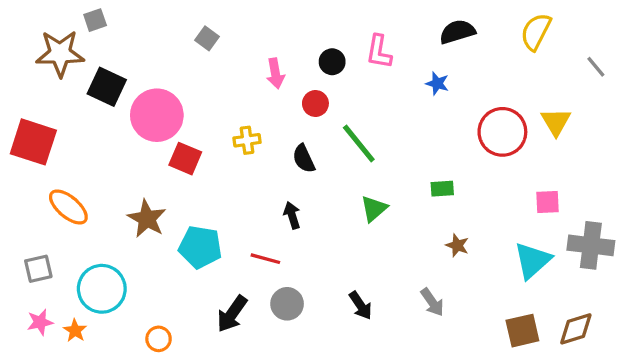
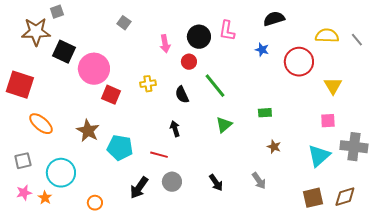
yellow semicircle: (536, 32) -> (327, 36), moved, turned 65
black circle: (332, 62) -> (199, 37), size x1.5
yellow triangle: (556, 122) -> (333, 86), moved
red circle: (502, 132) -> (299, 62), moved

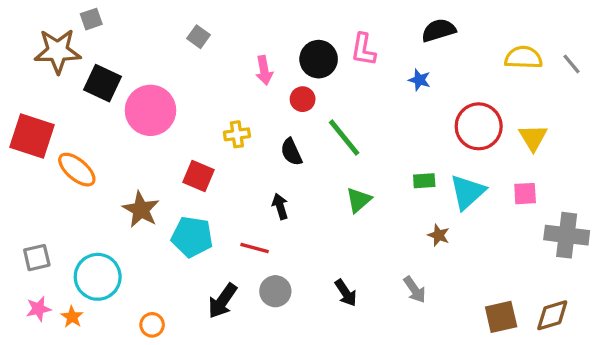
red circle: (299, 62) -> (479, 126), moved
red square: (111, 95) -> (198, 176), moved
orange ellipse: (41, 124) -> (77, 170), moved
cyan triangle: (319, 156) -> (467, 192), moved

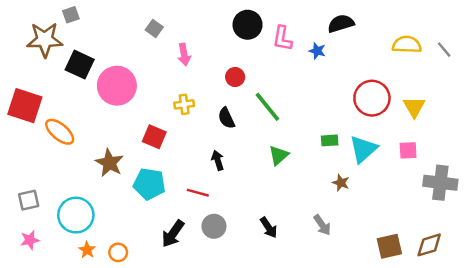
black circle: (319, 59) -> (248, 25), moved
pink arrow: (264, 70) -> (184, 55), moved
blue star: (419, 80) -> (317, 51), moved
orange star: (72, 317) -> (87, 250), moved

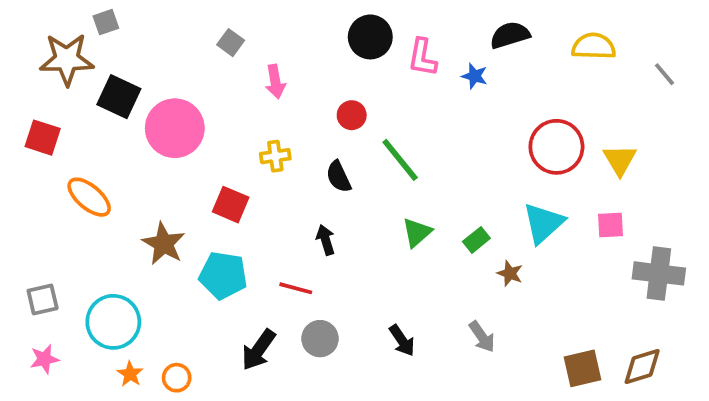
yellow semicircle: (407, 45) -> (594, 46), moved
red square: (25, 106) -> (43, 138), moved, size x0.7
green rectangle: (330, 140) -> (476, 240), moved, turned -35

